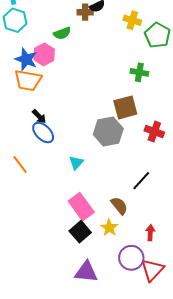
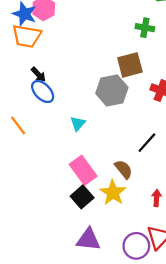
yellow star: (109, 228) -> (113, 193), size x1.4
purple circle: (131, 258) -> (136, 246), moved

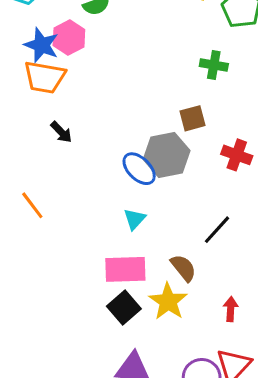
brown square: (130, 65) -> (192, 118), size x0.7
blue ellipse: (43, 92) -> (139, 169), moved
cyan triangle: (78, 123) -> (135, 219), moved
pink rectangle: (83, 170) -> (125, 269), turned -56

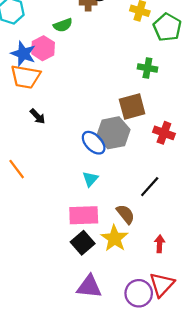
brown square: (192, 118) -> (132, 106), size x1.4

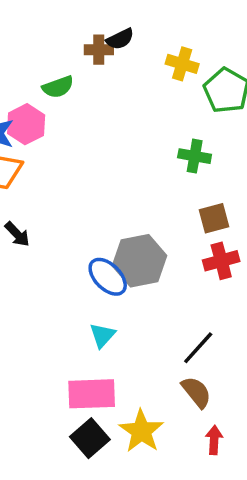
brown square: (132, 106) -> (214, 218), moved, size x0.7
red cross: (164, 133) -> (221, 261), turned -35
brown semicircle: (125, 214) -> (196, 392), moved

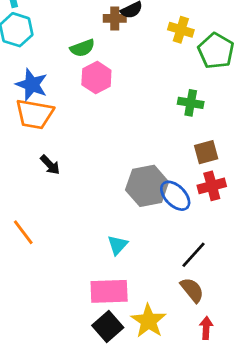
pink hexagon: (26, 124) -> (96, 78), moved
blue ellipse: (108, 277) -> (175, 196), moved

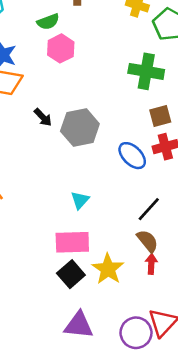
green cross: (191, 103) -> (146, 71), size x1.5
black arrow: (50, 165) -> (43, 117), moved
gray hexagon: (147, 186) -> (80, 128), moved
red arrow: (206, 328) -> (151, 264), moved

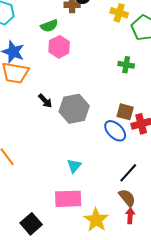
green cross: (146, 71) -> (126, 65), size x0.6
brown square: (160, 116) -> (125, 112), moved, turned 30
black square: (71, 274) -> (31, 224), moved

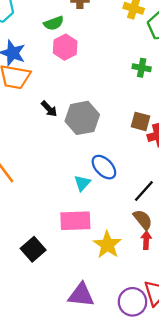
blue ellipse: (115, 131) -> (104, 167), moved

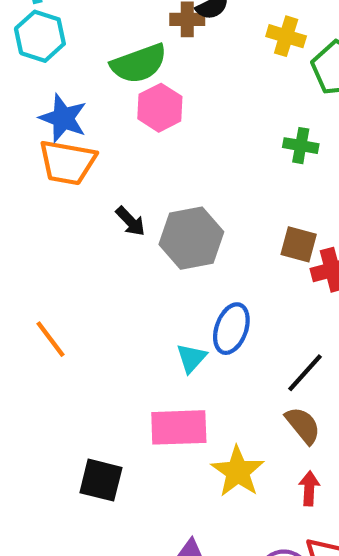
green semicircle: (54, 23) -> (139, 64), size x1.5
blue ellipse: (104, 167) -> (231, 329), turned 65
red arrow: (146, 240) -> (309, 488), moved
black square: (33, 249) -> (101, 480), turned -35

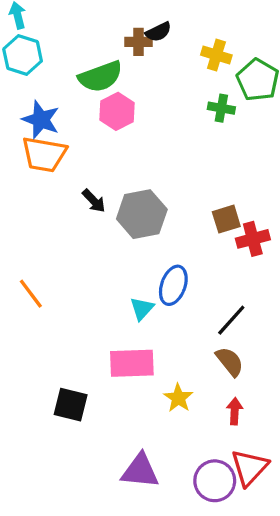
green cross: (301, 146) -> (221, 108), moved
brown square: (299, 244) -> (226, 219), turned -32
yellow star: (238, 472) -> (178, 398), size x0.7

